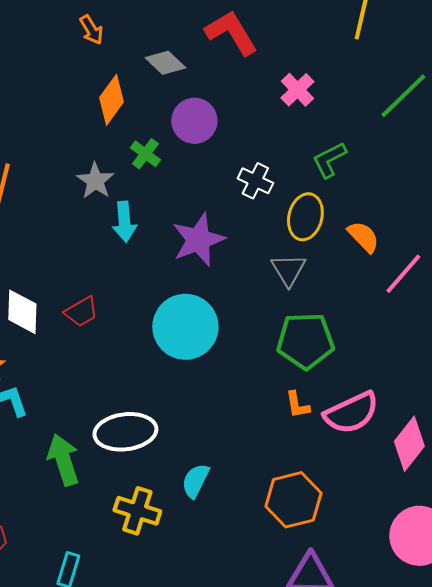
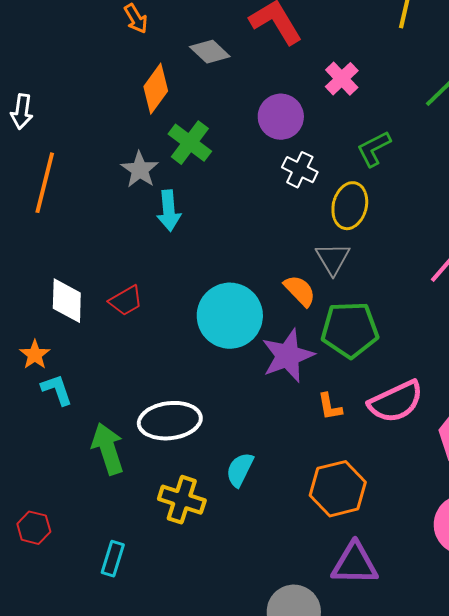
purple circle: (194, 121) -> (281, 117), moved
green cross: (145, 154) -> (190, 143), size x1.4
orange semicircle: (363, 237) -> (300, 291), moved
purple star: (198, 240) -> (288, 356), moved
orange L-shape: (297, 405) -> (330, 407), moved

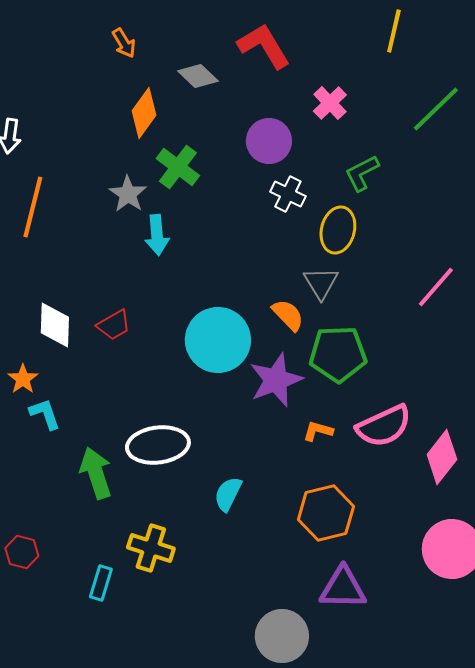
orange L-shape: (330, 407) -> (318, 431), turned 116
yellow cross: (182, 500) -> (151, 548), moved

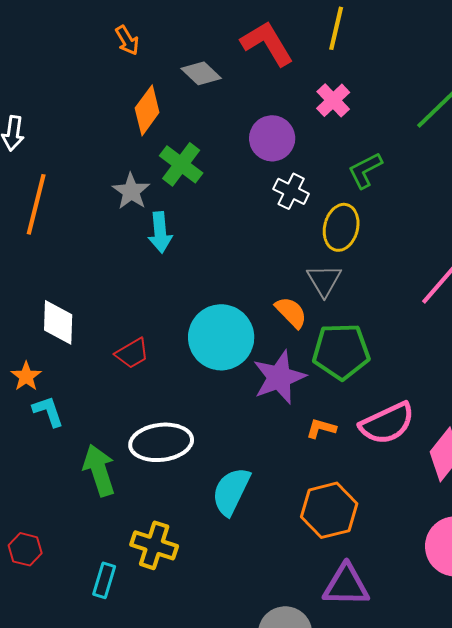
yellow line: (394, 31) -> (336, 28), moved
red trapezoid: (114, 325) -> (132, 353), moved
cyan semicircle: (228, 494) -> (231, 491), size x1.4

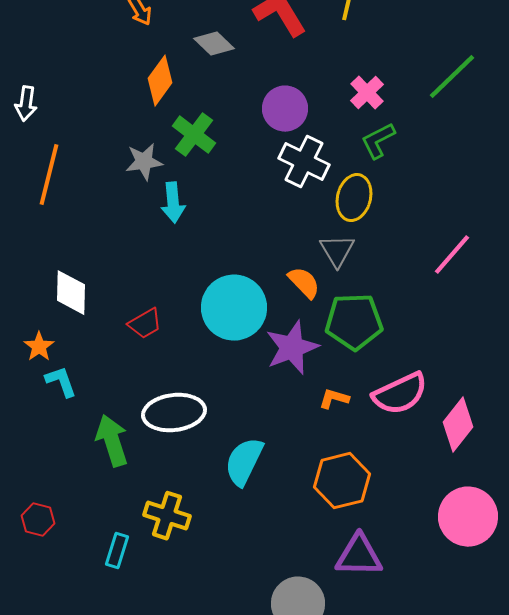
pink cross: (333, 100) -> (367, 93), moved
gray star: (131, 191) -> (144, 162), turned 30
white cross: (291, 191) -> (304, 162), size x1.4

